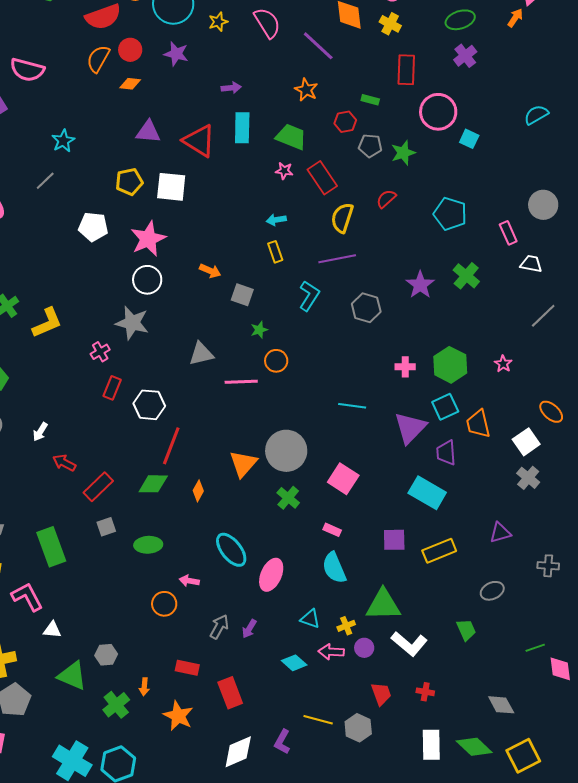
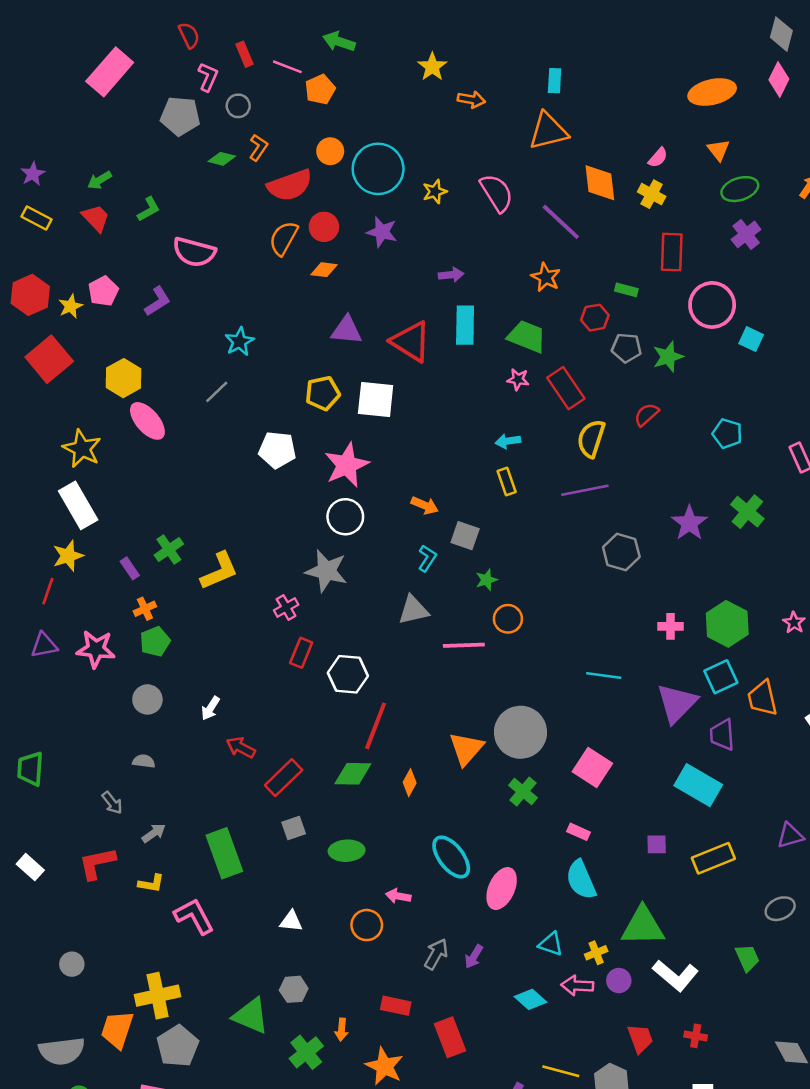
cyan pentagon: (450, 214) -> (727, 434), size x0.7
cyan L-shape: (309, 296) -> (427, 558), moved, size x0.7
purple square: (394, 540) -> (657, 844), size x0.7
white triangle: (52, 630) -> (291, 921), moved

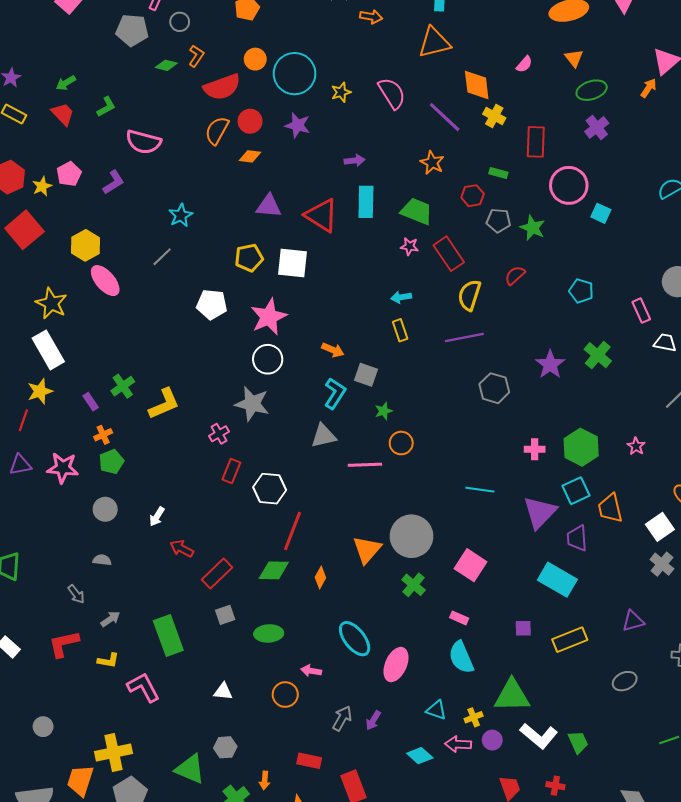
yellow cross: (652, 194) -> (494, 116), moved
green star: (668, 357) -> (533, 228), turned -30
cyan L-shape: (427, 558) -> (335, 393), size x1.4
green trapezoid: (747, 958) -> (578, 742), moved

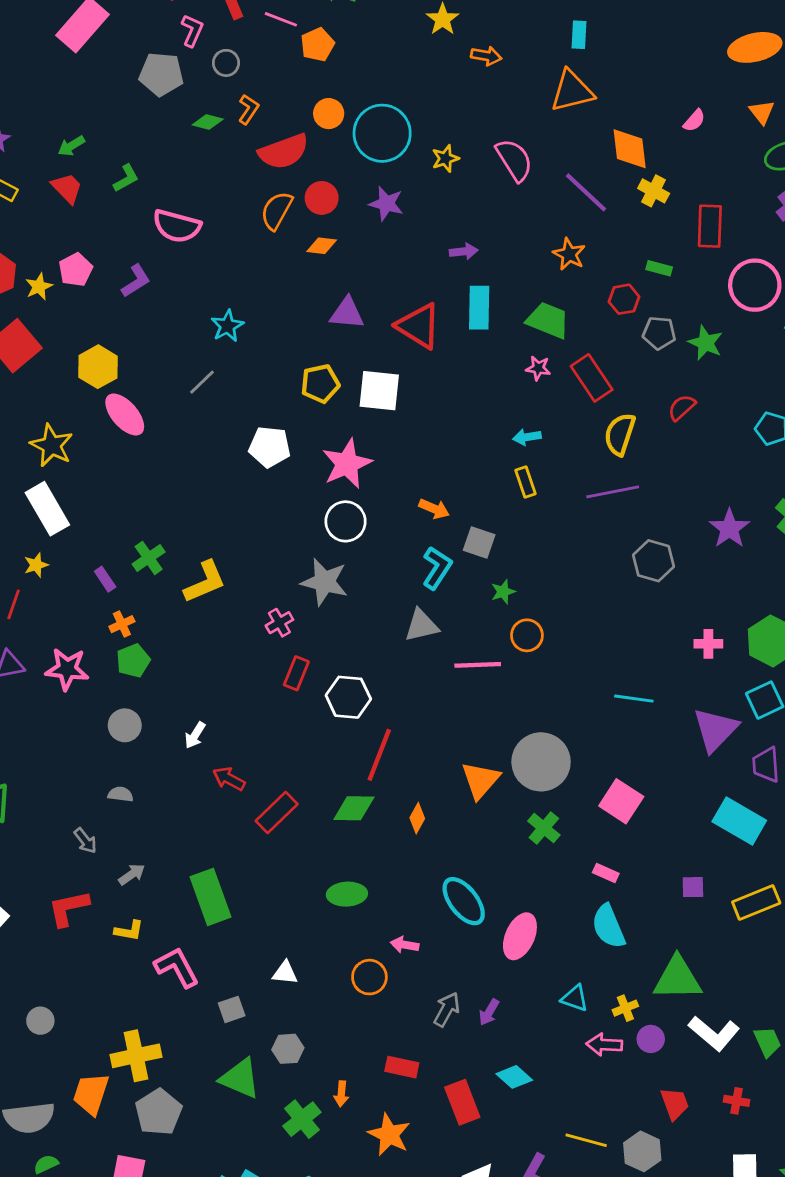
yellow star: (40, 391) -> (36, 565), size x0.7
gray square: (225, 615) -> (232, 1009), moved
cyan diamond: (420, 756) -> (514, 1077), moved

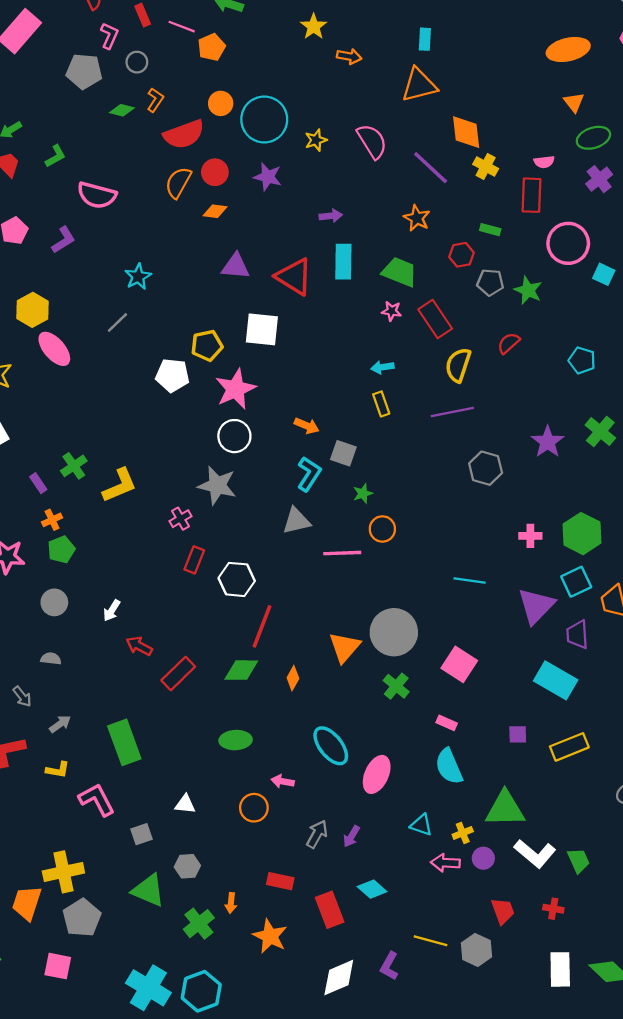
pink semicircle: (694, 121) -> (544, 162), moved, turned 42
yellow pentagon: (320, 384) -> (207, 345), moved

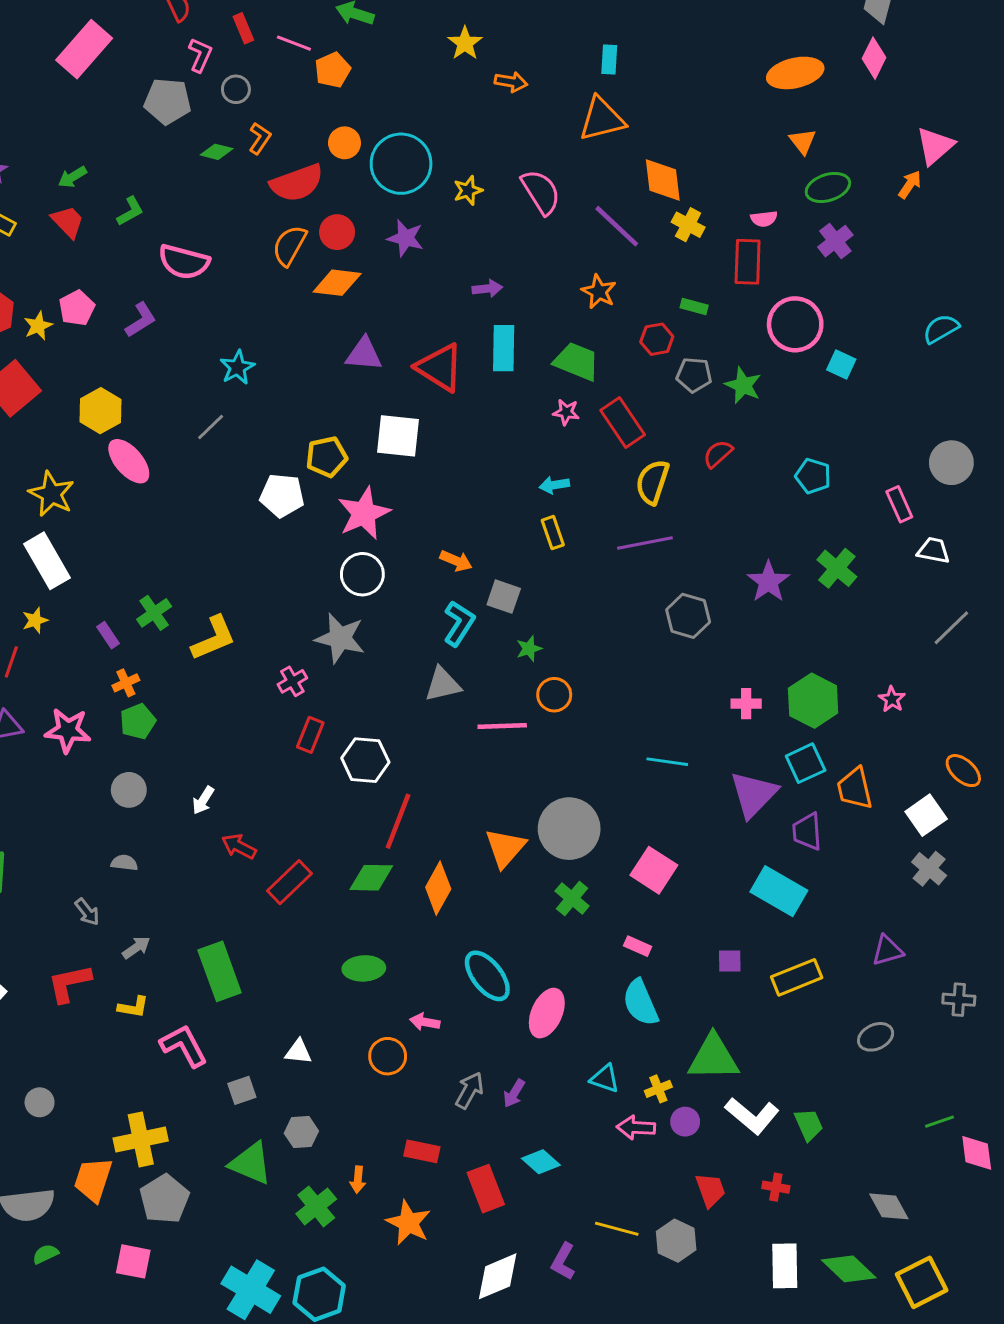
orange diamond: (215, 211) -> (337, 283), size x1.5
orange diamond: (293, 678) -> (438, 888), size x1.6

